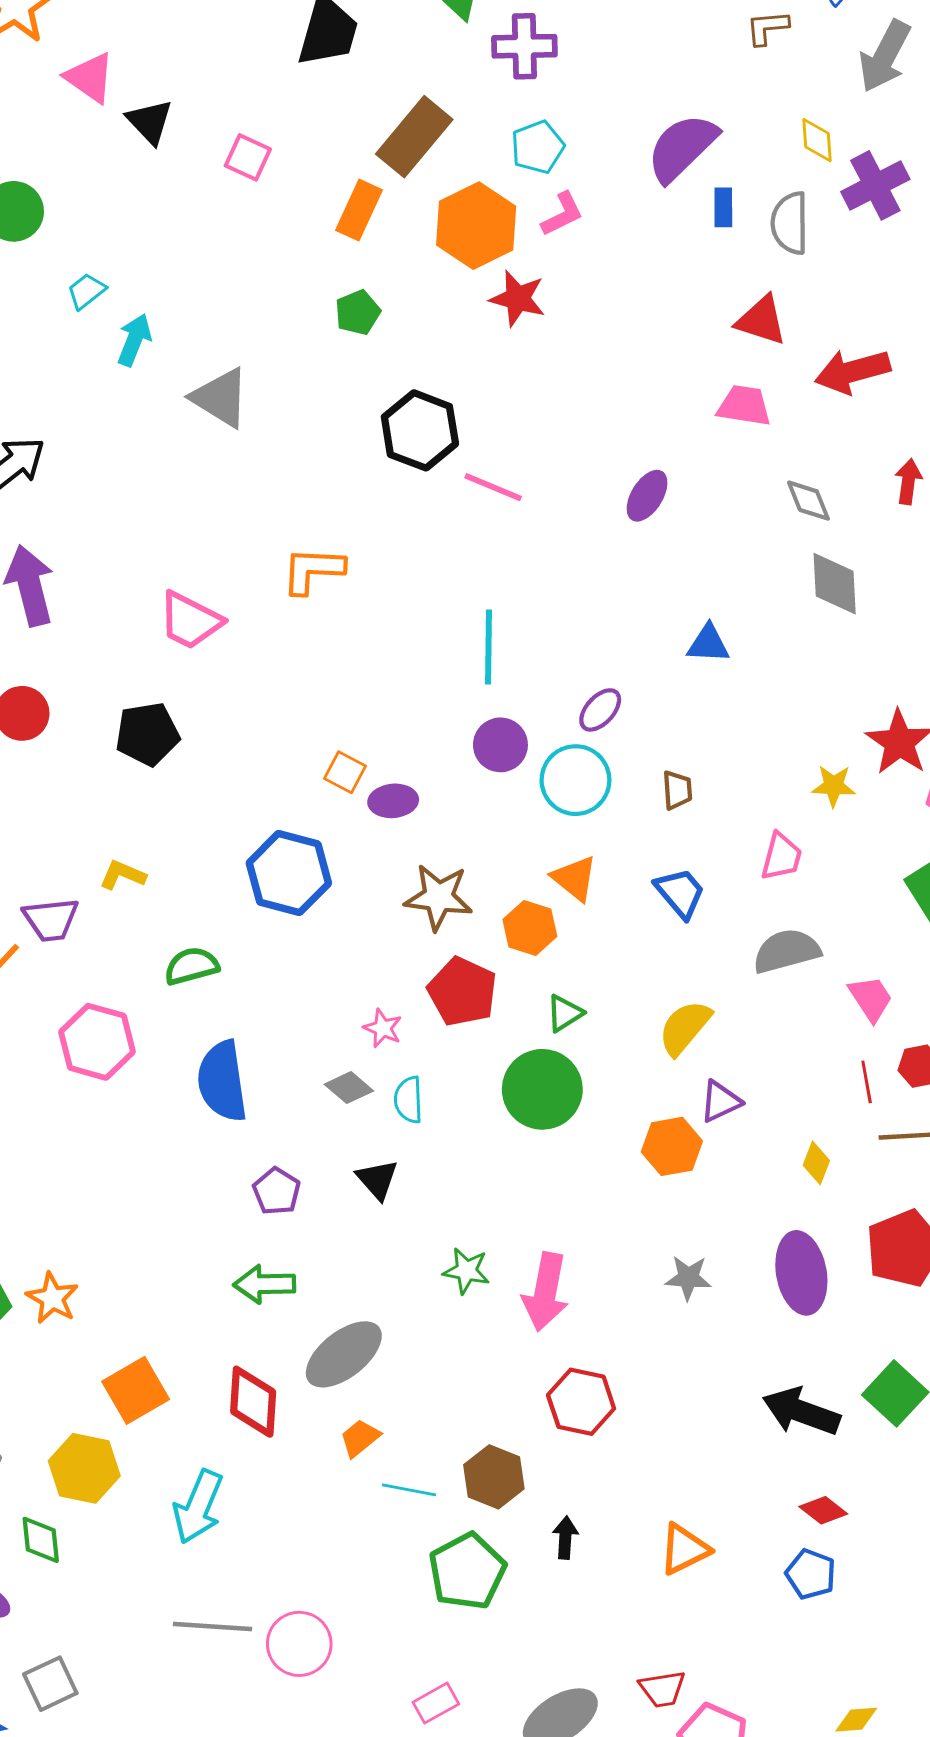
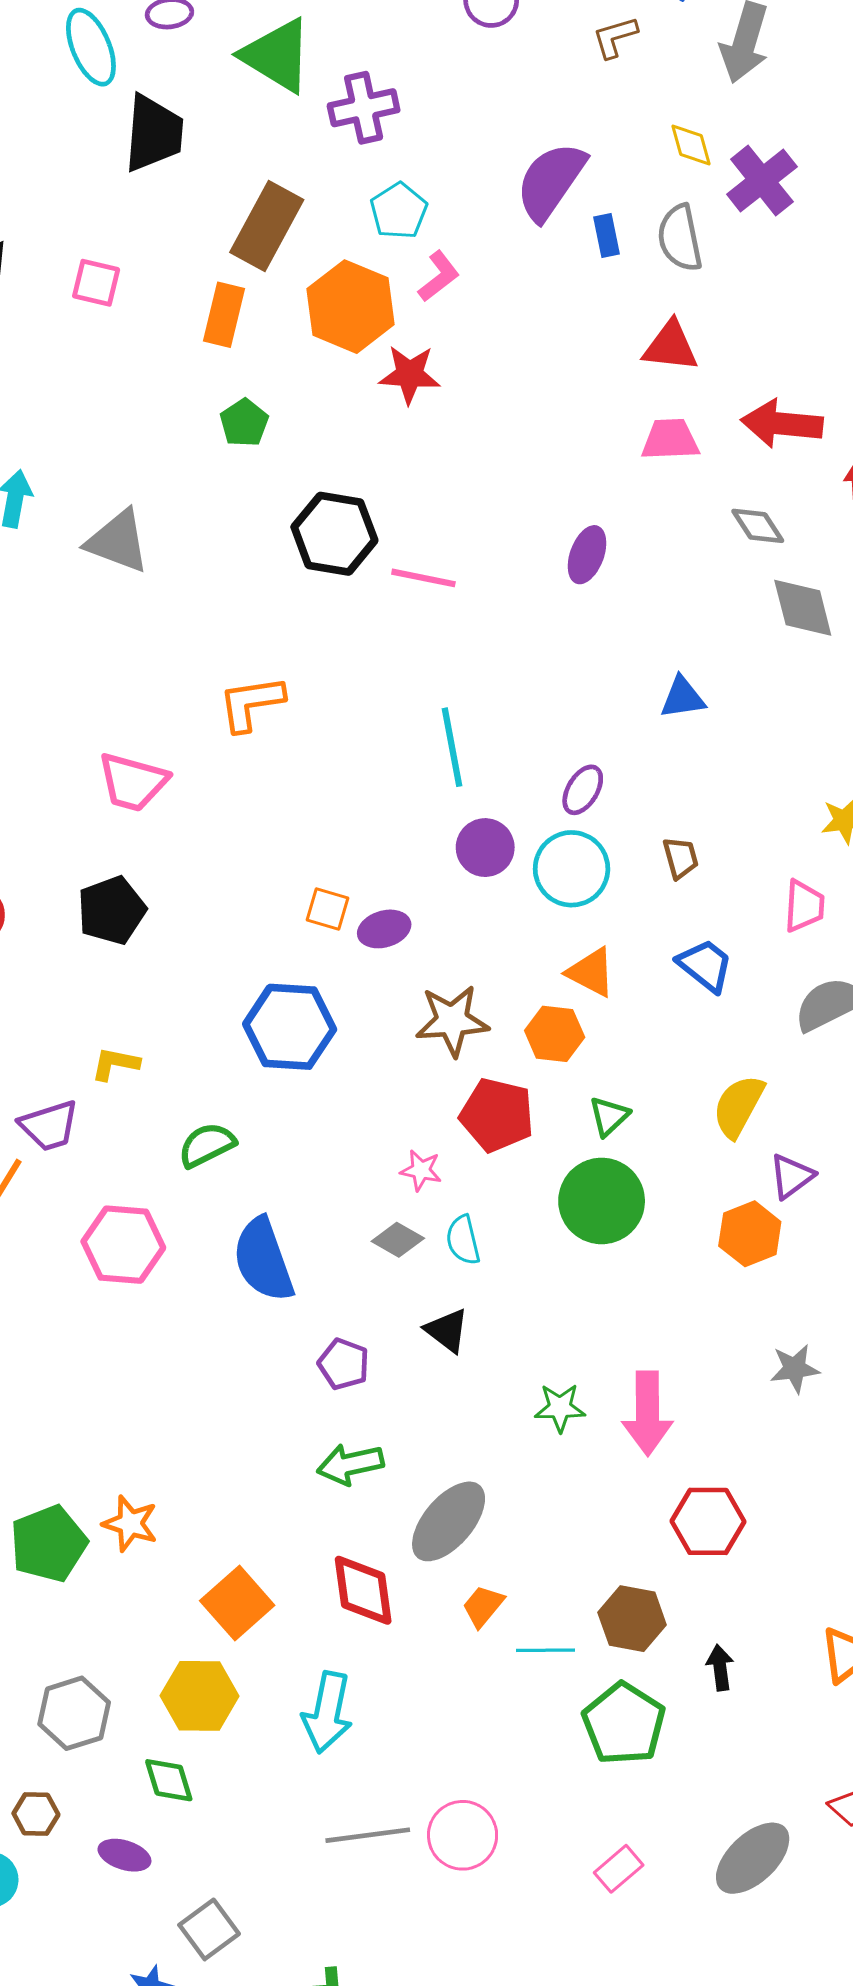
red arrow: (853, 371) -> (782, 424), moved, turned 32

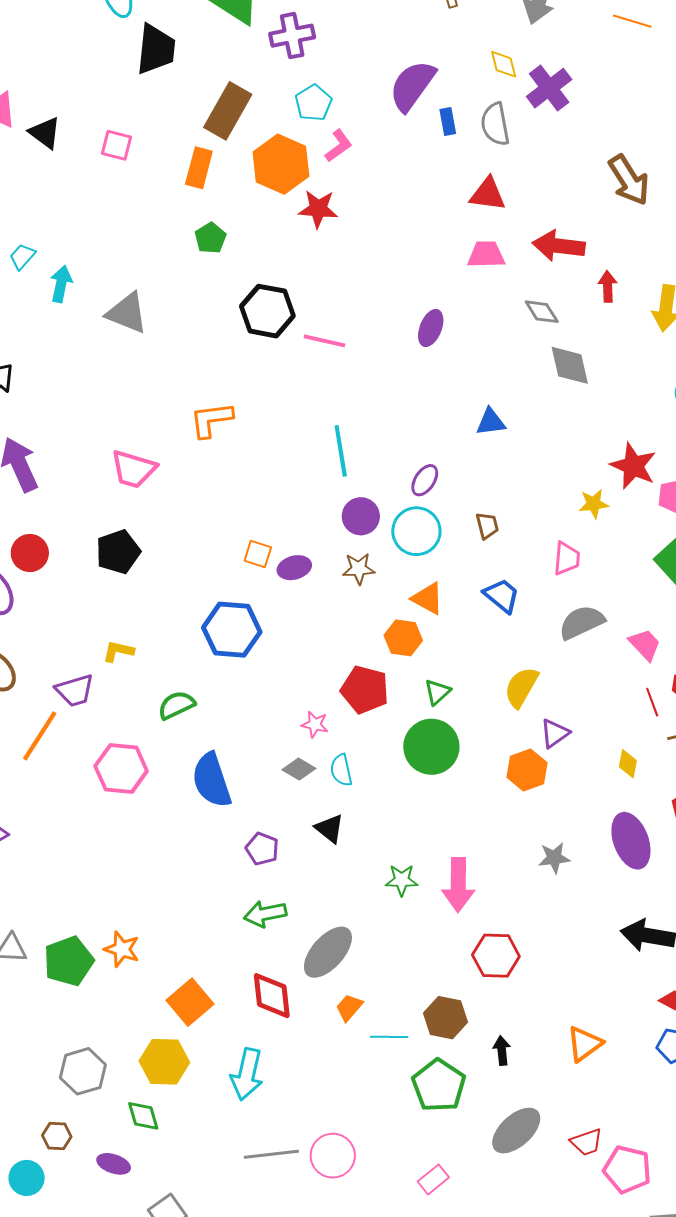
brown star: (452, 1021) -> (359, 569), moved, size x0.7
gray ellipse: (753, 1858) -> (516, 1131), moved

